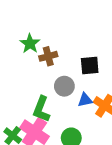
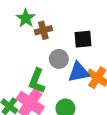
blue triangle: (85, 100) -> (79, 72), size x1.5

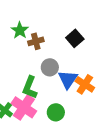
black square: (83, 39) -> (75, 38), moved, turned -36
blue triangle: (79, 72) -> (68, 79), turned -45

